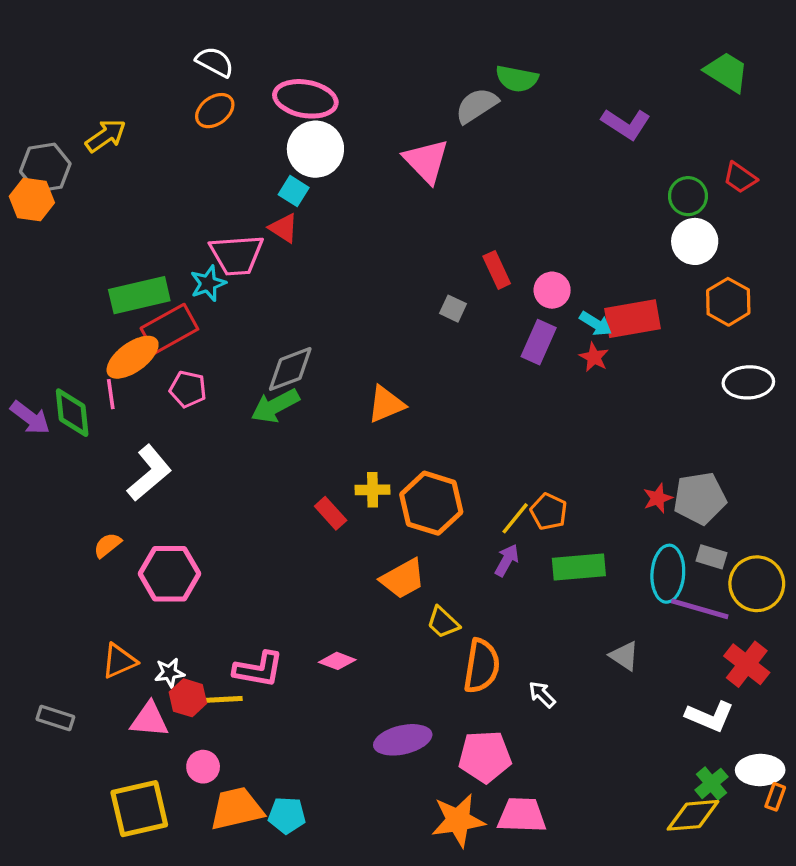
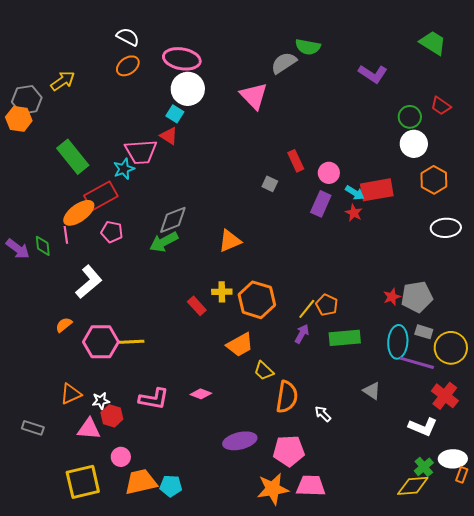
green rectangle: (139, 295) -> (73, 157), moved, turned 64
green diamond: (72, 413) -> (43, 246), size x0.7
yellow line: (221, 700) -> (132, 342), moved

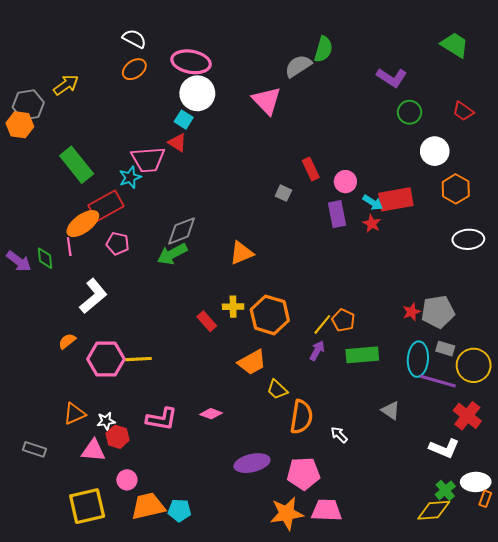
green semicircle: (308, 47) -> (323, 49), turned -85
green circle: (410, 117) -> (410, 112), moved
purple rectangle: (321, 204) -> (337, 214), turned -35

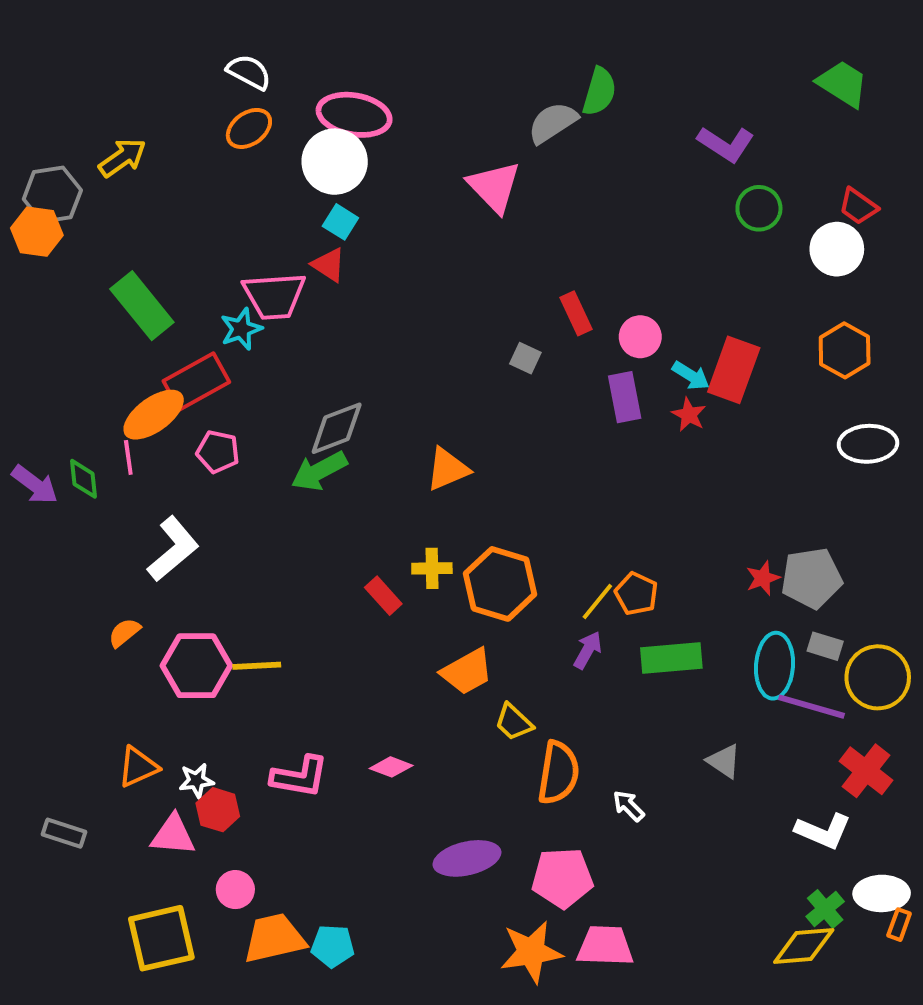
white circle: (197, 93) -> (335, 162), moved
white circle: (435, 151) -> (837, 249), moved
red rectangle: (396, 199) -> (734, 370), turned -60

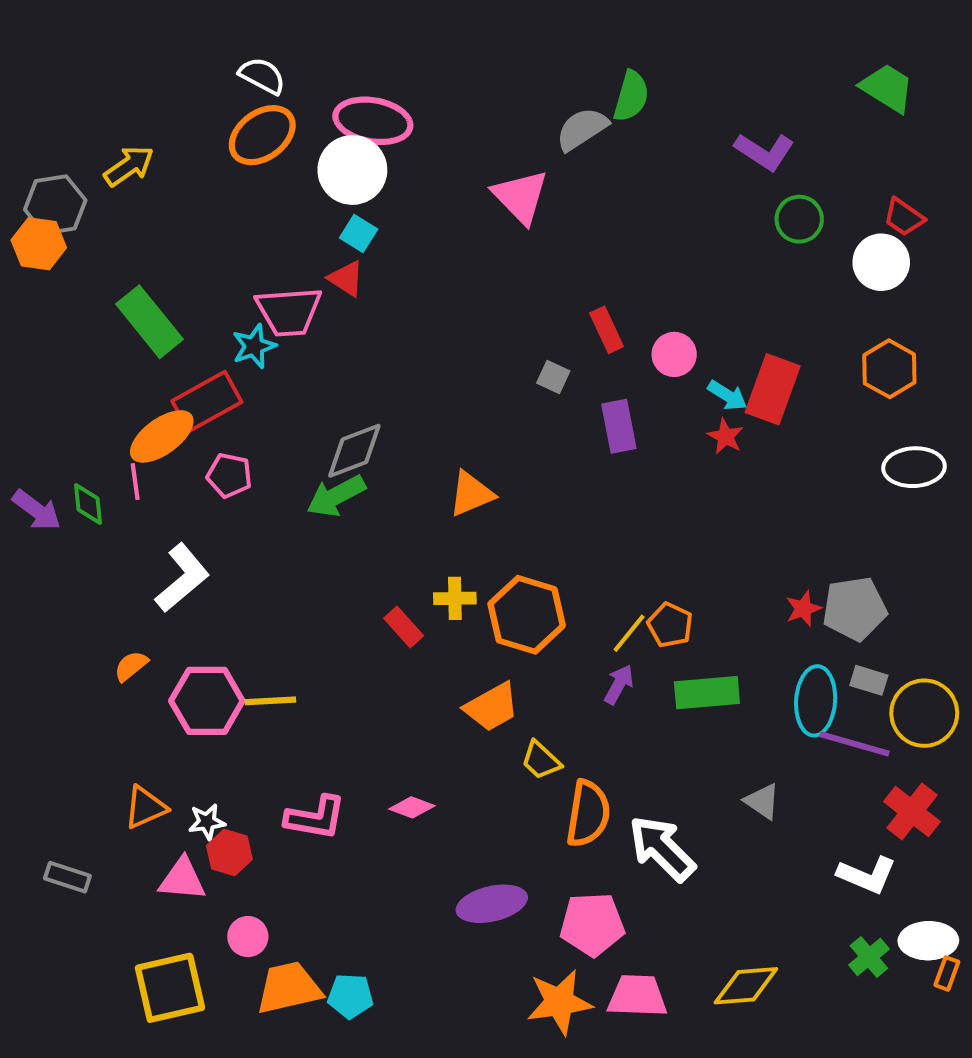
orange ellipse: (249, 128) -> (262, 135), size x1.4
purple rectangle: (625, 397) -> (619, 426), moved
white arrow: (629, 806) -> (662, 848), size x2.0
yellow diamond: (804, 946) -> (746, 986), moved

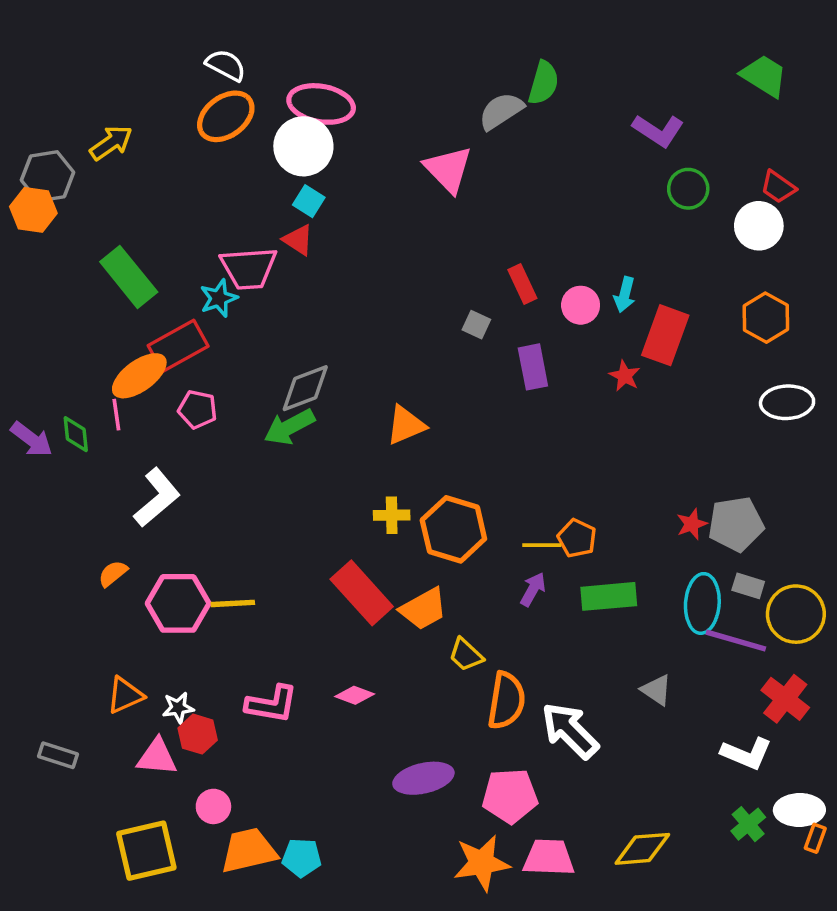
cyan arrow: (727, 395) -> (625, 295), moved, turned 72
red rectangle: (404, 627) -> (362, 593), moved, size x1.8
yellow line: (629, 633) -> (542, 545), turned 51

